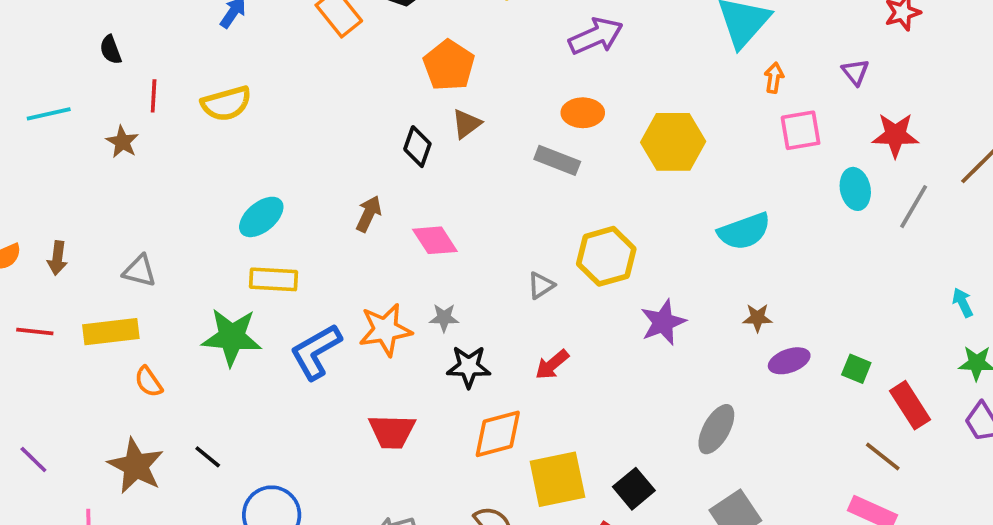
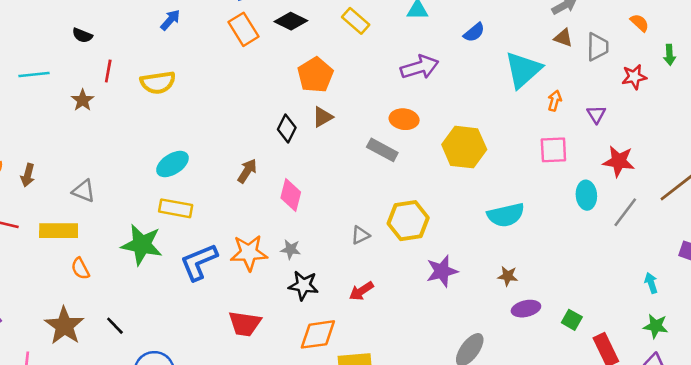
black semicircle: (111, 50) -> (82, 35), turned -54
orange arrow: (774, 78) -> (555, 101), moved
pink diamond: (435, 240) -> (291, 195), turned 40

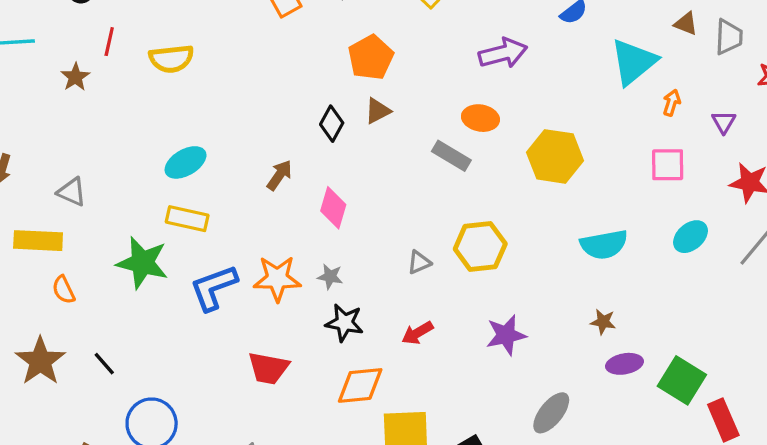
cyan ellipse: (586, 195) -> (690, 237), moved, turned 52
purple star: (442, 271) -> (506, 335), moved
green square: (572, 320) -> (682, 380), size x1.8

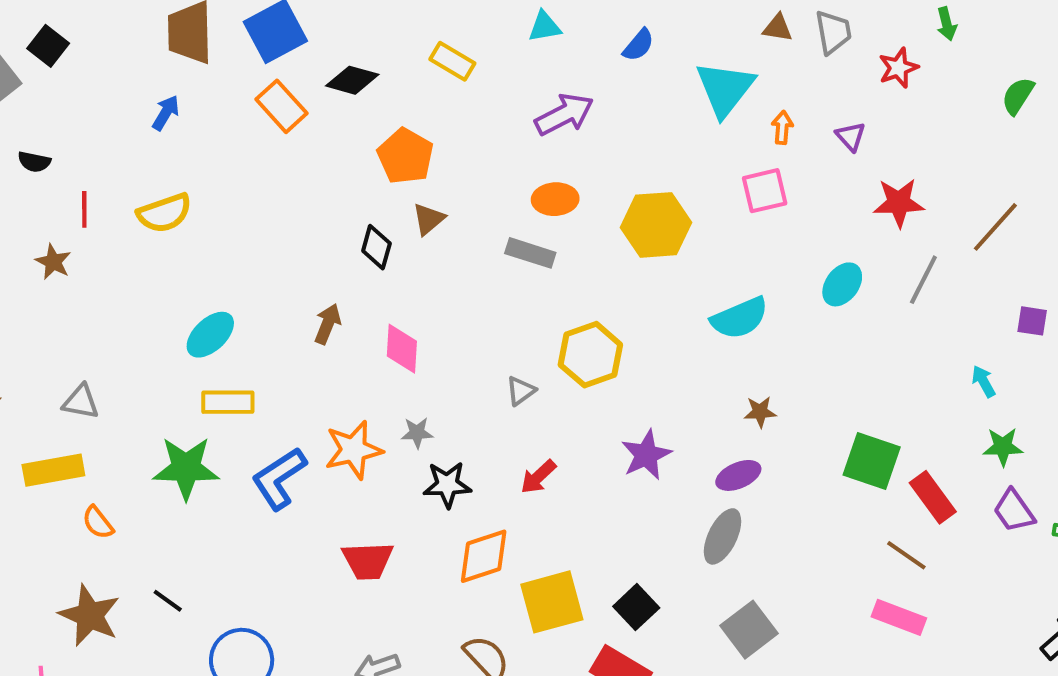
pink square: (668, 165) -> (765, 191), moved
purple ellipse: (624, 364) -> (738, 475), moved

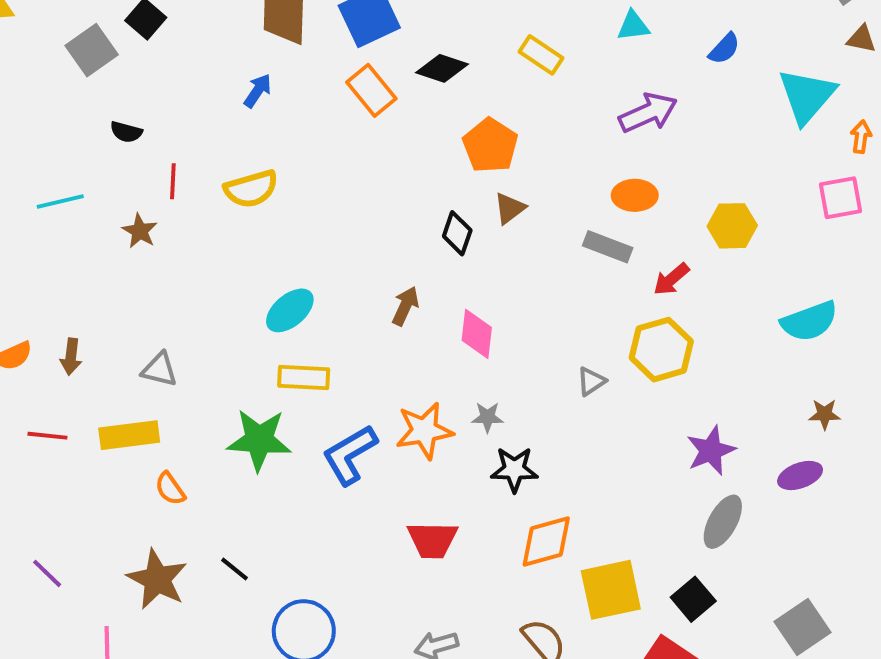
yellow hexagon: (656, 225) -> (732, 226), size x0.7
red arrow: (538, 477) -> (671, 279), moved
gray ellipse: (723, 536) -> (723, 522), moved

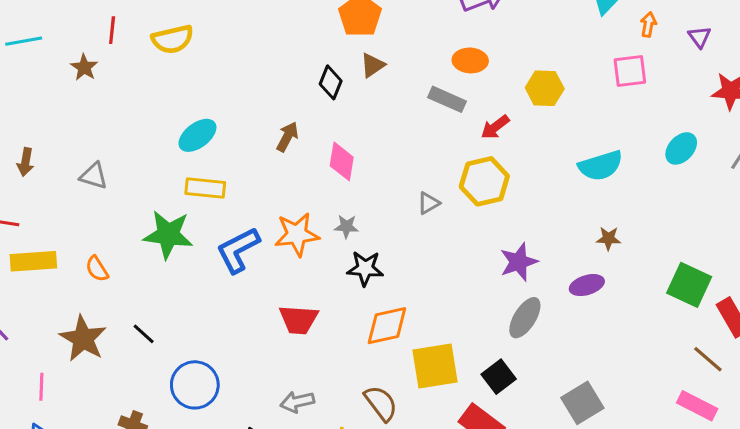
yellow rectangle: (129, 435) -> (33, 261), moved

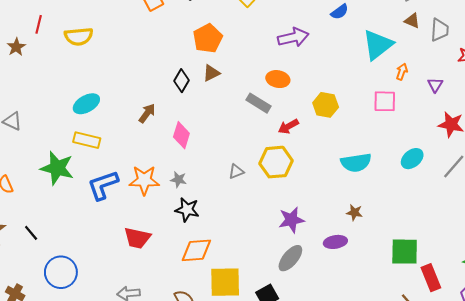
green square: (689, 285) -> (405, 252), turned -32

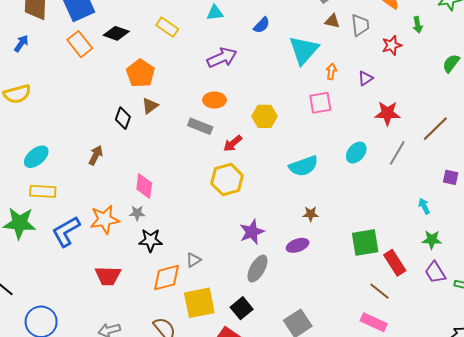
purple triangle: (435, 85) -> (365, 78), turned 35
pink diamond: (181, 135) -> (144, 186), moved
gray triangle: (236, 172) -> (193, 260), moved

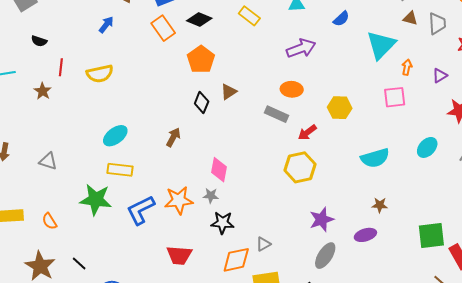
orange pentagon: (140, 73) -> (201, 59), moved

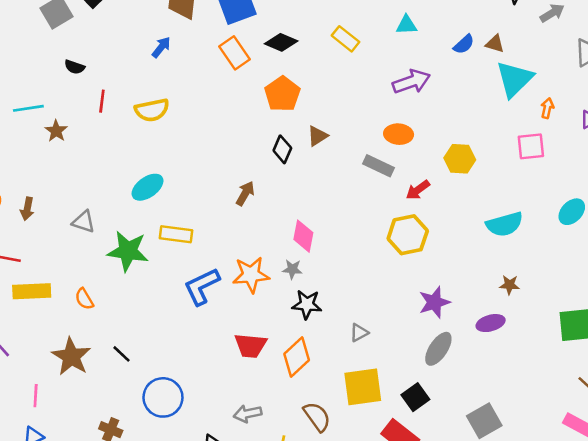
brown triangle: (410, 18) -> (495, 44), moved
brown star: (43, 91) -> (56, 131), moved
cyan ellipse: (115, 136) -> (148, 187), moved
green star: (96, 200) -> (128, 251), moved
orange diamond: (236, 260) -> (297, 357), moved, turned -32

